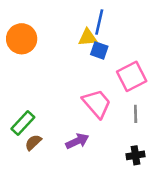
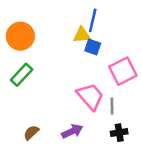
gray line: (136, 114) -> (112, 106), moved
green rectangle: (23, 123) -> (22, 75), moved
black cross: (136, 155) -> (119, 133), moved

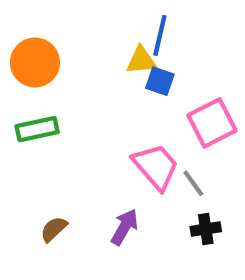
green rectangle: (22, 75) -> (37, 129), turned 35
gray line: (112, 106) -> (193, 183), turned -35
purple arrow: (72, 131) -> (125, 227), turned -35

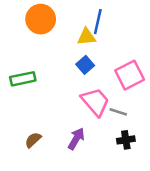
orange circle: (35, 62) -> (41, 19), moved
blue square: (160, 81) -> (85, 65), moved, turned 30
gray line: (193, 183) -> (118, 112), turned -36

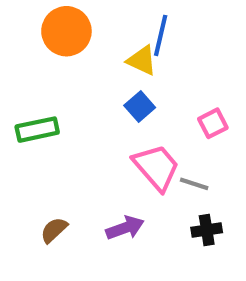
yellow triangle: (86, 37) -> (142, 61), turned 30
pink square: (130, 75) -> (213, 123), size x0.6
purple arrow: (76, 139) -> (125, 228), turned 40

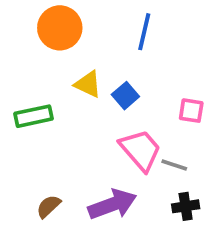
yellow triangle: (142, 61) -> (88, 84), moved
pink square: (213, 123) -> (191, 111), turned 36
purple arrow: (125, 228) -> (112, 204), size x1.4

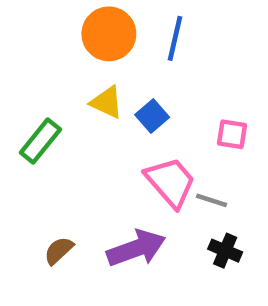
orange circle: (60, 28) -> (109, 34), moved
green rectangle: (33, 116) -> (40, 141), turned -39
black cross: (186, 206) -> (225, 251), turned 32

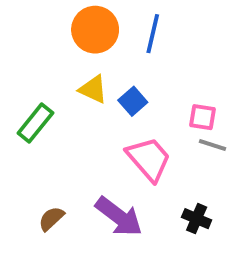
gray line: (212, 200) -> (212, 145), moved
purple arrow: (136, 248) -> (119, 217), turned 57

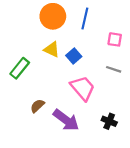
pink square: (202, 117) -> (115, 39), moved
gray line: (212, 145) -> (114, 69), moved
brown semicircle: (51, 219) -> (37, 106), moved

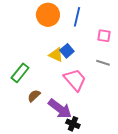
yellow triangle: (52, 49) -> (56, 55), moved
green rectangle: (20, 68) -> (20, 73), moved
black cross: (109, 121) -> (73, 124), moved

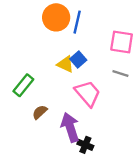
blue line: (77, 17) -> (77, 22), moved
pink square: (104, 36) -> (122, 42), size x1.5
purple arrow: (60, 109) -> (70, 127), turned -145

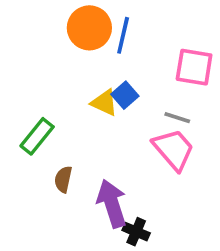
gray line: (120, 74) -> (177, 118), moved
pink trapezoid: (88, 93) -> (174, 149), moved
brown semicircle: (40, 112) -> (63, 179), turned -35

